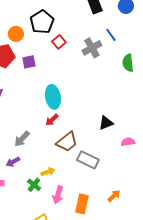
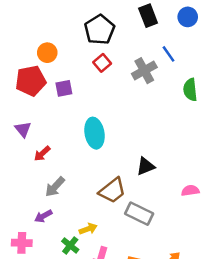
black pentagon: (42, 22) -> (100, 30), moved
red arrow: (52, 120) -> (42, 154), moved
black triangle: (106, 123) -> (146, 166), moved

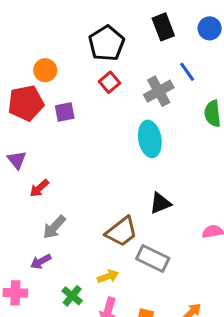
cyan ellipse: (94, 133) -> (150, 139), moved
yellow arrow: (88, 229) -> (108, 276), moved

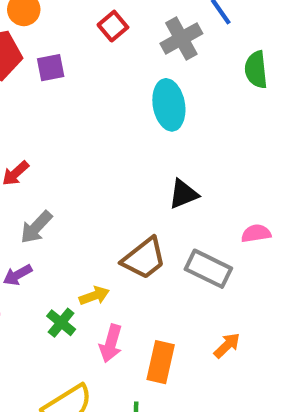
brown trapezoid: (121, 232) -> (144, 258), moved
gray rectangle: (153, 258) -> (208, 269), moved
yellow arrow: (108, 276) -> (94, 296), moved

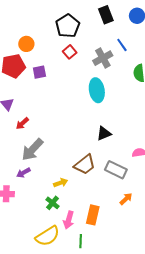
gray arrow: (36, 227) -> (32, 150), size x1.4
green cross: (61, 323) -> (53, 203), moved
pink arrow: (111, 343) -> (69, 220), moved
orange arrow: (227, 345) -> (126, 199), moved

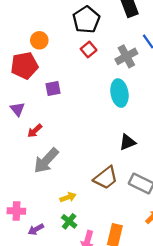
purple square: (39, 72) -> (53, 88), moved
purple arrow: (23, 173) -> (36, 229), moved
yellow arrow: (61, 183) -> (68, 197), moved

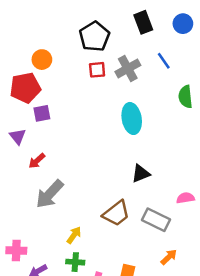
red square: (89, 49) -> (97, 70), turned 35
gray cross: (126, 56) -> (128, 69), moved
purple square: (53, 88) -> (42, 113), moved
yellow arrow: (68, 197) -> (74, 235), turned -35
green cross: (69, 221) -> (75, 262), turned -35

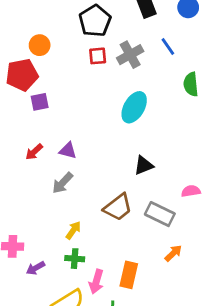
cyan ellipse: (132, 118) -> (134, 107), turned 40
purple triangle: (18, 136) -> (68, 151), moved, turned -36
gray arrow: (50, 194) -> (63, 183), moved, size x0.7

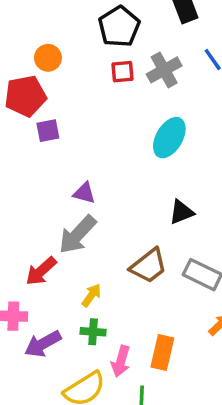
red arrow: (34, 152) -> (41, 271), moved, size x1.4
gray arrow: (63, 183) -> (77, 235), size x1.4
purple arrow: (36, 268) -> (43, 344), size x1.5

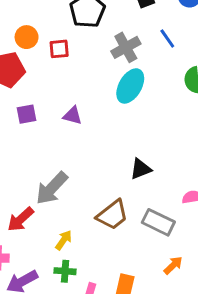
red square: (123, 72) -> (59, 49), moved
purple square: (48, 131) -> (27, 114), moved
cyan ellipse: (169, 138) -> (130, 86), moved
purple triangle: (84, 193) -> (72, 116), moved

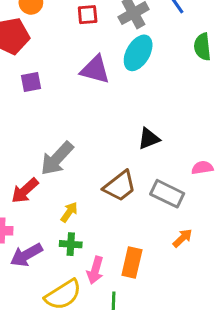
red square: (59, 49) -> (88, 15), moved
purple triangle: (72, 116) -> (95, 70), moved, size x1.5

